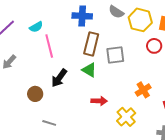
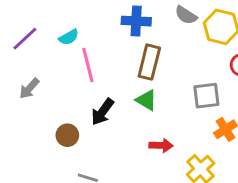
gray square: (115, 55) -> (206, 96), moved

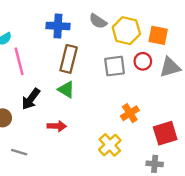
gray square: (206, 96) -> (115, 66), moved
red arrow: (161, 145) -> (57, 126), moved

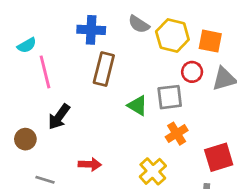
gray square: (115, 66) -> (170, 97), moved
green triangle: (66, 90) -> (137, 106), moved
red arrow: (57, 126) -> (90, 164), moved

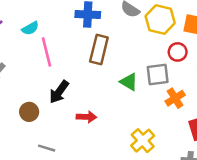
orange cross: (177, 134) -> (175, 98), moved
red arrow: (90, 164) -> (87, 117), moved

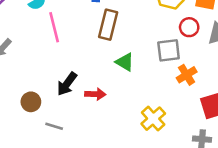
green triangle: (129, 82) -> (125, 62), moved
black arrow: (59, 92) -> (67, 84), moved
brown circle: (29, 112) -> (31, 102), moved

